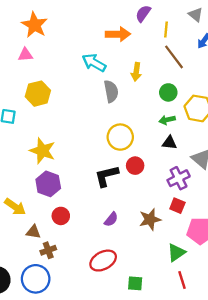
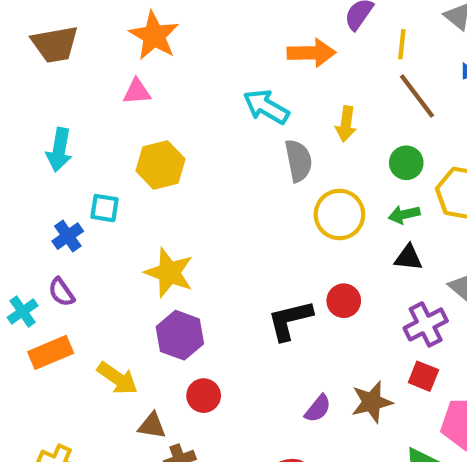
yellow circle: (120, 137) -> (339, 215), moved
purple semicircle: (111, 219) -> (318, 409), moved

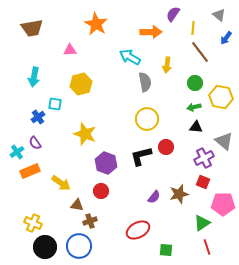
orange star: (154, 36) -> (96, 24), moved
yellow circle: (339, 215) -> (147, 119), moved
purple hexagon: (180, 335) -> (106, 163), moved

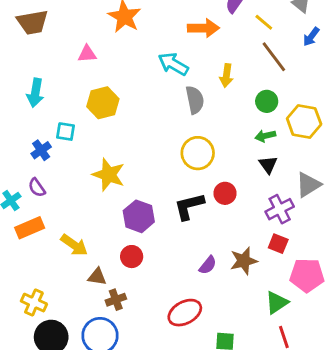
yellow line: (193, 28) -> (264, 22), turned -56
black triangle: (196, 127) -> (268, 165), turned 48
gray triangle: (224, 141) -> (308, 185), turned 48

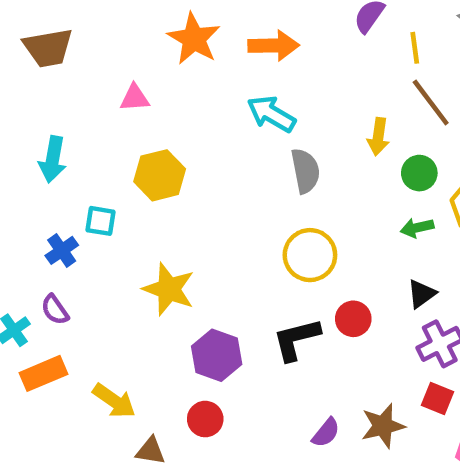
yellow line: (264, 22) -> (415, 48), turned 42
orange arrow: (203, 28) -> (274, 46), moved
yellow arrow: (226, 75) -> (378, 137), moved
black triangle: (268, 165) -> (422, 294), moved, turned 30

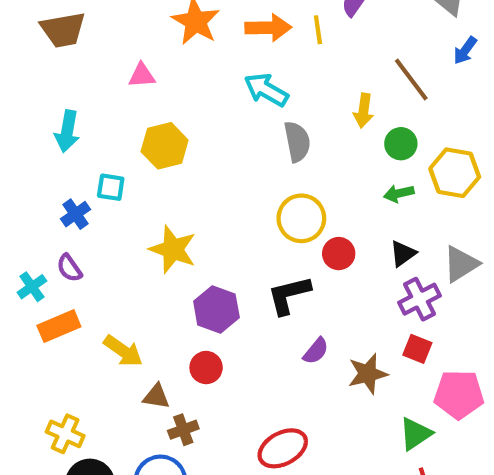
yellow line: (415, 48) -> (318, 30), moved
red circle: (353, 319) -> (339, 254), moved
purple semicircle: (326, 433) -> (316, 351), moved

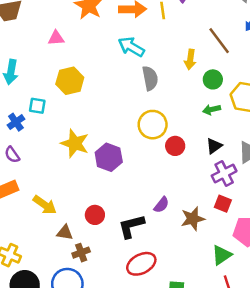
black L-shape: (289, 295) -> (131, 226), moved
purple hexagon: (216, 309) -> (109, 157), moved

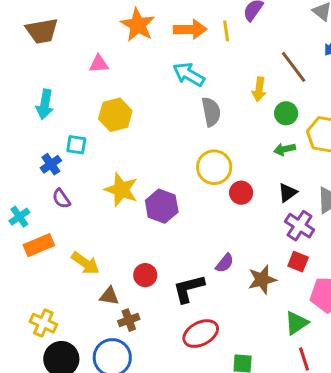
purple semicircle: (12, 155) -> (61, 199), moved
purple cross: (224, 174) -> (300, 226), turned -30

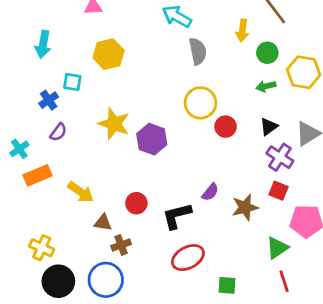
purple semicircle: (61, 199) -> (58, 132), turned -108

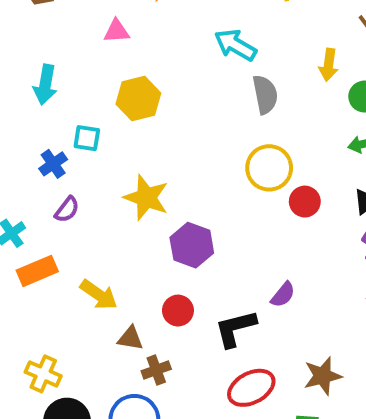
purple hexagon: (152, 139) -> (192, 245), moved
brown star: (245, 207) -> (323, 376), moved

